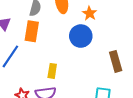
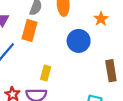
orange star: (90, 13) -> (101, 19), moved

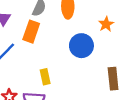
yellow rectangle: (46, 73) -> (45, 77), turned -32

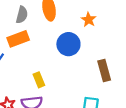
orange rectangle: (31, 32) -> (18, 39), turned 60

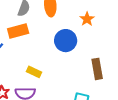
yellow rectangle: (39, 80) -> (34, 72), turned -48

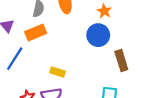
blue circle: (66, 41) -> (98, 35), moved

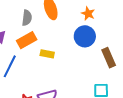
yellow rectangle: (58, 72) -> (47, 54), moved

